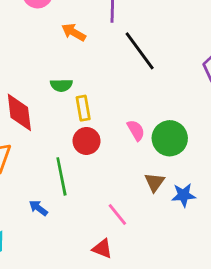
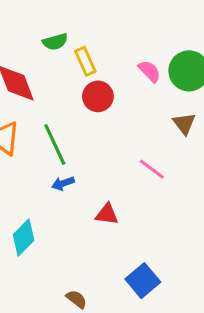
green line: (61, 176) -> (55, 145), moved
blue arrow: (38, 208) -> (63, 183), turned -42
red triangle: (102, 249) -> (107, 214), moved

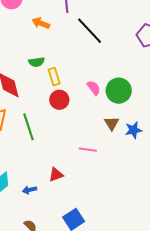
pink line: (152, 169) -> (88, 150), turned -36
blue arrow: (63, 183) -> (30, 190), moved
red triangle: (107, 214) -> (56, 175), turned -35

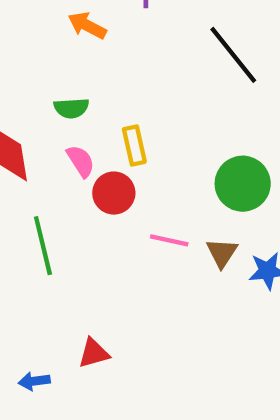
black line: (90, 31) -> (233, 55), moved
yellow rectangle: (54, 77) -> (134, 146), moved
pink semicircle: (94, 88) -> (81, 161), moved
pink line: (88, 150) -> (169, 240), moved

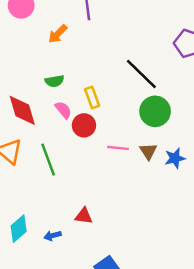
orange arrow: (87, 25) -> (58, 34), turned -65
black line: (233, 55) -> (141, 74), moved
red triangle: (94, 353) -> (84, 216), turned 30

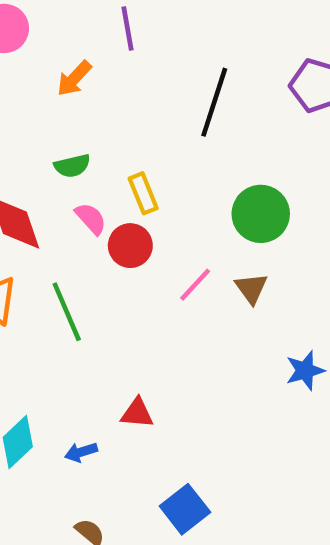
black line: (141, 74) -> (214, 102), moved, turned 66
pink line: (118, 148) -> (195, 285), turned -50
blue star: (175, 158) -> (305, 370), moved

